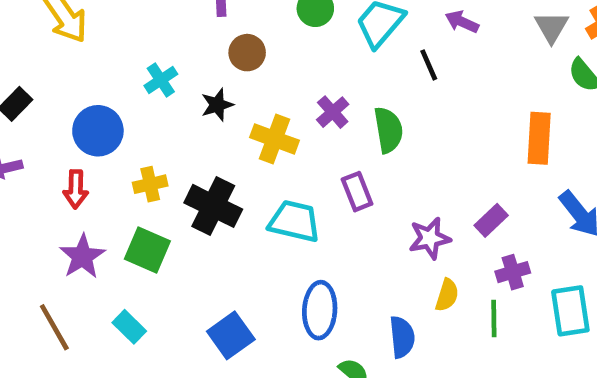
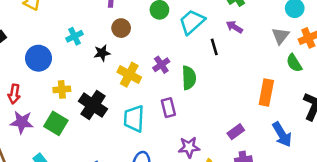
red arrow: (76, 189) -> (14, 94), moved
cyan trapezoid: (294, 221) -> (134, 119), turned -108
purple star: (430, 238) -> (189, 147), moved
purple star: (82, 256) -> (22, 122), turned 30

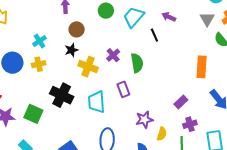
black star: (102, 53) -> (71, 50), moved
yellow cross: (62, 89) -> (39, 64), moved

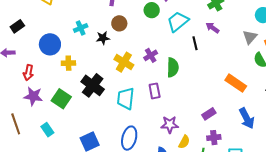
black star: (71, 50) -> (103, 38), moved
yellow cross: (39, 64) -> (68, 63), moved
orange rectangle: (202, 67) -> (236, 83), turned -70

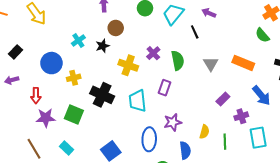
gray triangle: (250, 37) -> (211, 64), moved
purple rectangle: (155, 91) -> (165, 88), turned 42
purple star: (170, 125) -> (173, 122), moved
purple cross: (214, 138) -> (241, 116), moved

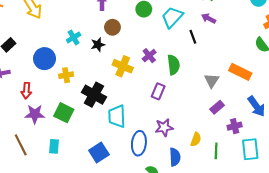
gray triangle: (211, 64) -> (212, 81), moved
cyan trapezoid: (138, 101) -> (117, 116), moved
cyan rectangle: (67, 148) -> (54, 146), turned 48

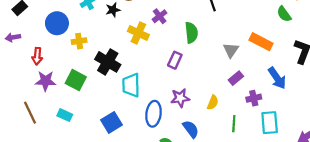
purple cross: (149, 56) -> (160, 16), moved
yellow semicircle: (196, 139) -> (213, 102), moved
cyan rectangle: (54, 146) -> (65, 115), turned -72
blue semicircle: (175, 157) -> (191, 129), turned -36

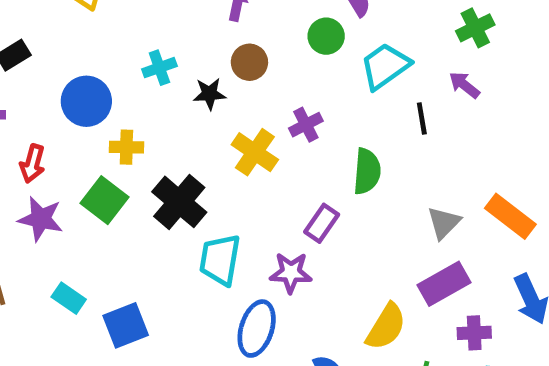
purple rectangle: (236, 78) -> (444, 284), size x1.5
green square: (76, 80) -> (104, 200), moved
purple star: (180, 98) -> (291, 273), moved
yellow semicircle: (213, 102) -> (386, 327), size x1.5
blue square: (112, 122) -> (126, 325), moved

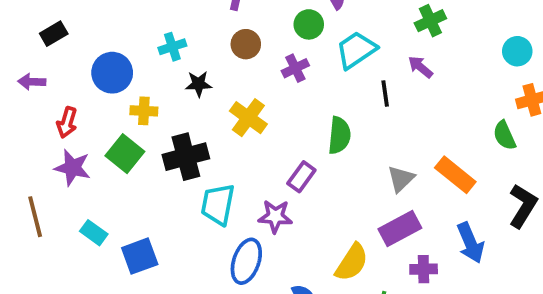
black star: (210, 94) -> (199, 84), moved
purple cross: (306, 125) -> (295, 68), moved
black cross: (179, 202) -> (186, 157), turned 33

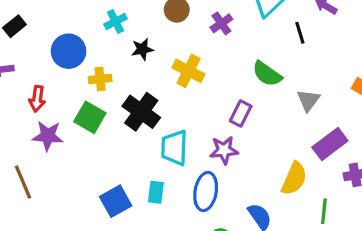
green semicircle: (339, 135) -> (267, 74), turned 128
black cross: (186, 157) -> (141, 112), turned -30
gray triangle: (401, 179) -> (308, 100), moved
cyan rectangle: (94, 233) -> (156, 192), moved, turned 70

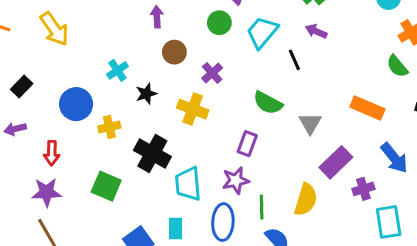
purple cross: (221, 23) -> (212, 73), moved
green square: (90, 117) -> (106, 186), moved
purple star: (48, 136) -> (46, 192), moved
green line: (324, 211) -> (262, 207), moved

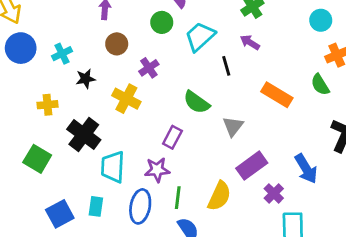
blue circle: (76, 104) -> (21, 48), moved
orange rectangle: (367, 108) -> (277, 95), moved
purple cross: (363, 189) -> (274, 193), turned -36

